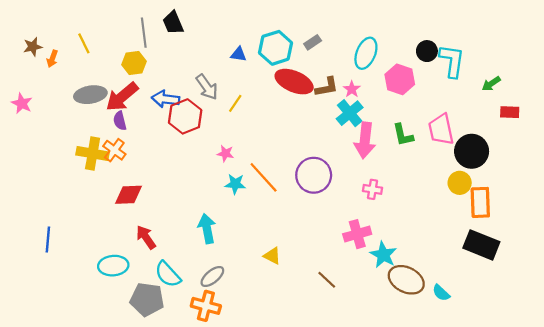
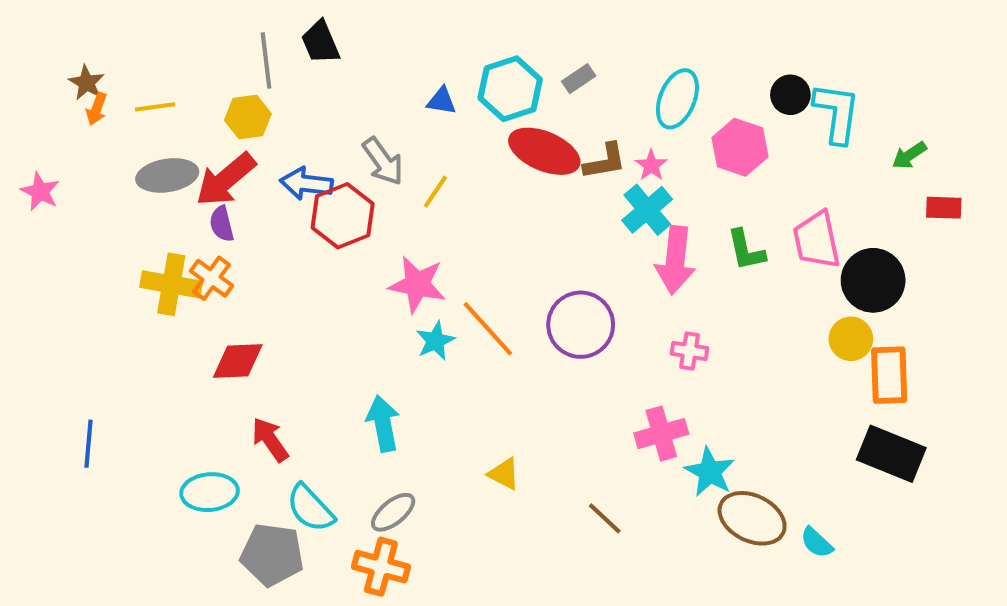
yellow line: (84, 43) -> (155, 107), moved, turned -72
brown star: (33, 47) -> (87, 83), moved, turned -30
pink star: (225, 153) -> (417, 284), size x1.8
cyan star: (235, 184) -> (435, 341), turned -30

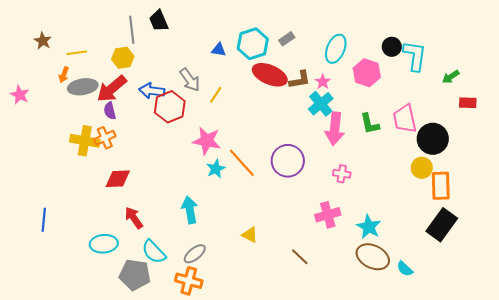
orange arrow: (97, 109) -> (64, 75), moved
orange cross: (212, 278) -> (105, 138), turned 30
black rectangle: (891, 454) -> (442, 225), turned -76
cyan star: (710, 472) -> (369, 227), moved

